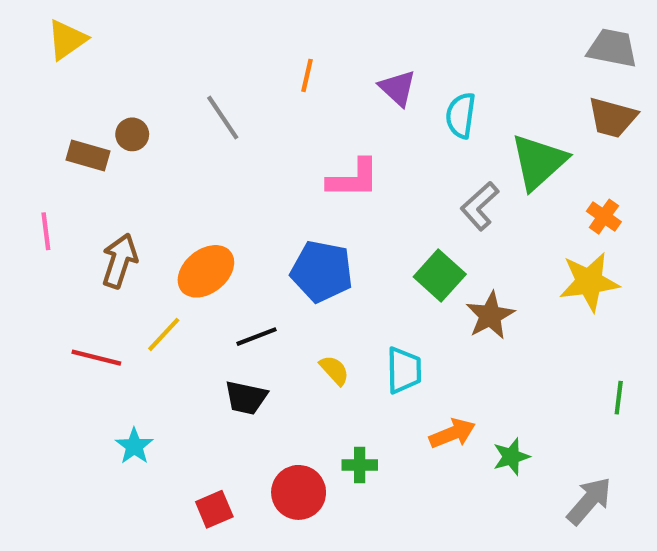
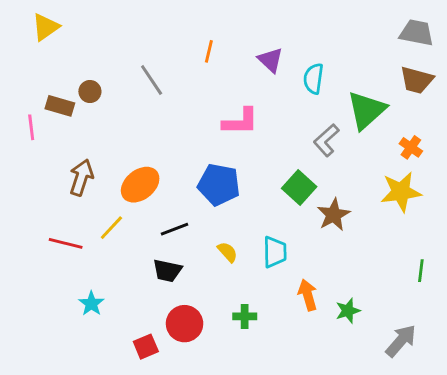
pink line: (46, 231) -> (31, 127), moved
orange arrow: (452, 433) -> (308, 295), turned -84
red circle: (299, 492) -> (185, 324), moved

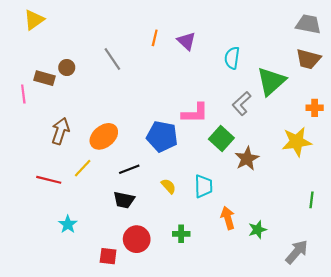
purple triangle: (270, 60) -> (186, 41), moved
pink L-shape: (240, 122) -> (195, 113), moved
orange cross: (411, 147) -> (315, 108), moved, turned -35
red square: (146, 347) -> (108, 256), turned 30

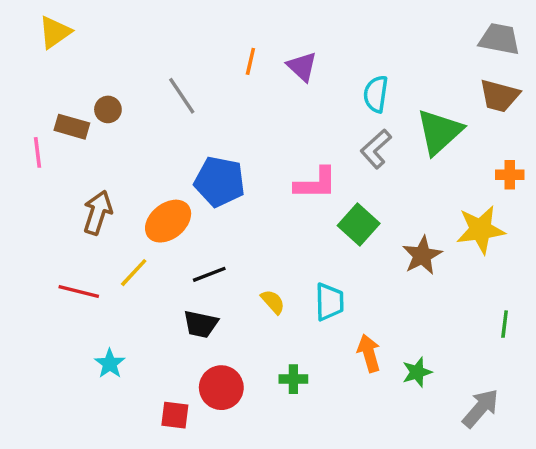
gray L-shape: (242, 104) -> (376, 149), moved
blue pentagon: (162, 136) -> (220, 182), moved
brown star: (247, 159) -> (422, 255), moved

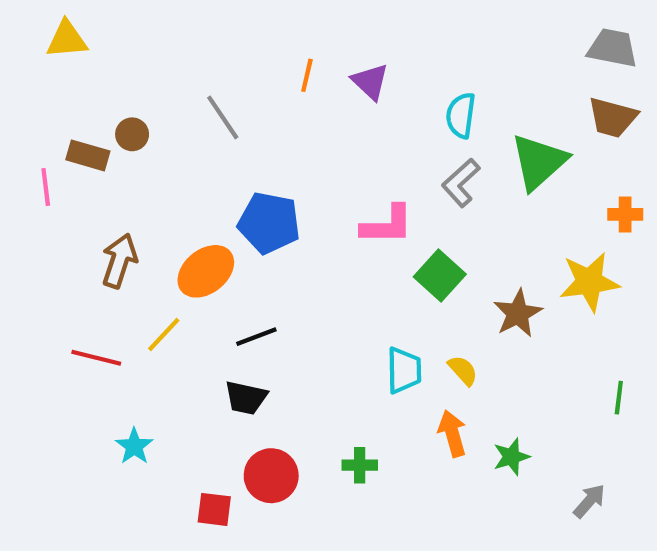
yellow triangle: (55, 32) -> (67, 39), turned 30
yellow semicircle: (273, 302) -> (463, 370), moved
gray arrow: (481, 408) -> (589, 501), size x0.7

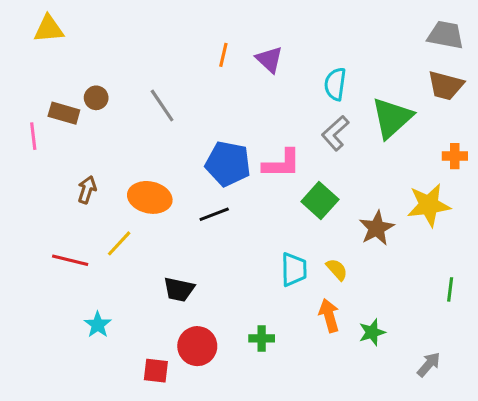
gray line: (223, 117) -> (162, 105), moved
blue pentagon: (269, 223) -> (228, 164), moved
brown arrow: (119, 261) -> (87, 190), size x0.7
orange ellipse: (206, 271) -> (150, 197), turned 51
black line: (256, 337) -> (214, 214), moved

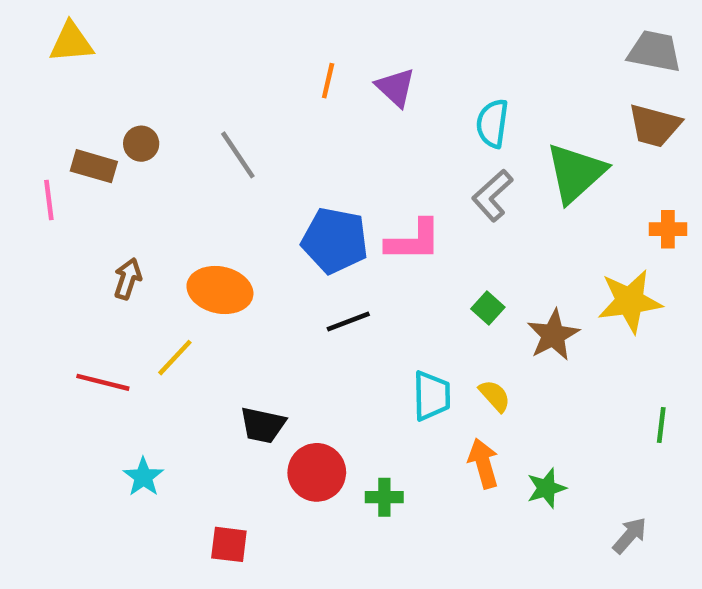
green square: (320, 200) -> (488, 308), moved, size x0.6
black line: (214, 214) -> (348, 322), moved
red circle: (197, 346) -> (317, 472), moved

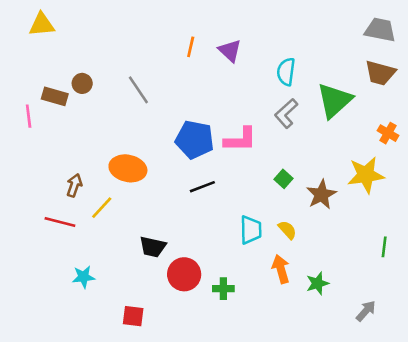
orange cross: (668, 229) -> (388, 133), turned 30
brown arrow: (128, 279) -> (74, 185), moved
cyan star: (143, 477) -> (83, 277), turned 30

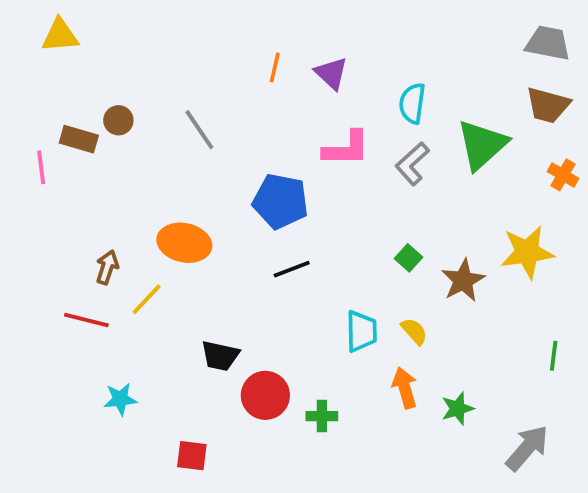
orange cross: (388, 133) -> (563, 175), moved
pink L-shape: (240, 140) -> (346, 149), moved
gray arrow: (366, 311) -> (527, 448), size x1.5

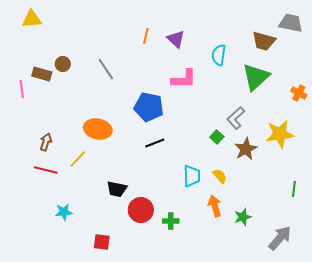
brown trapezoid: (548, 105) -> (264, 41), moved
gray L-shape: (412, 164) -> (236, 118), moved
brown arrow: (107, 267) -> (46, 142), moved

